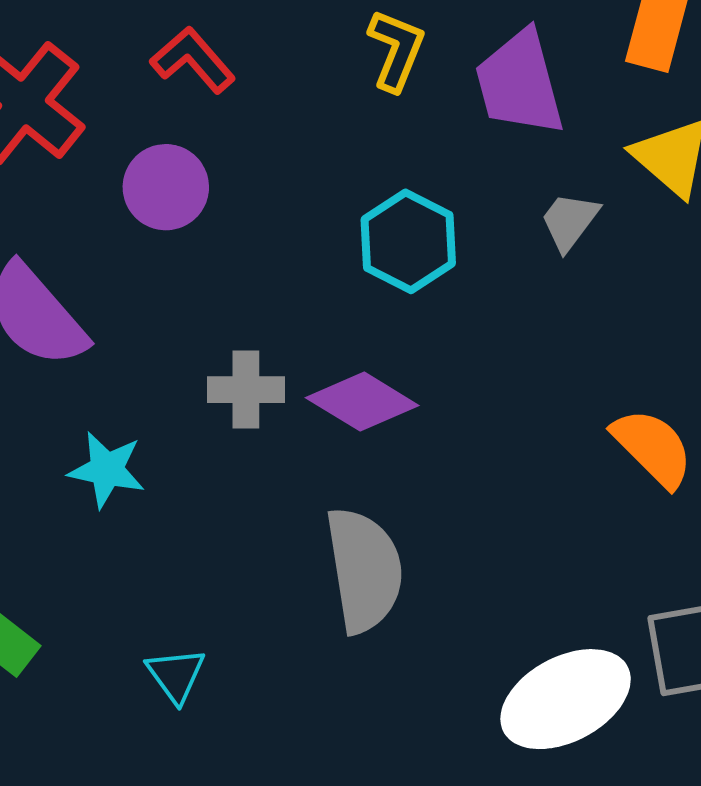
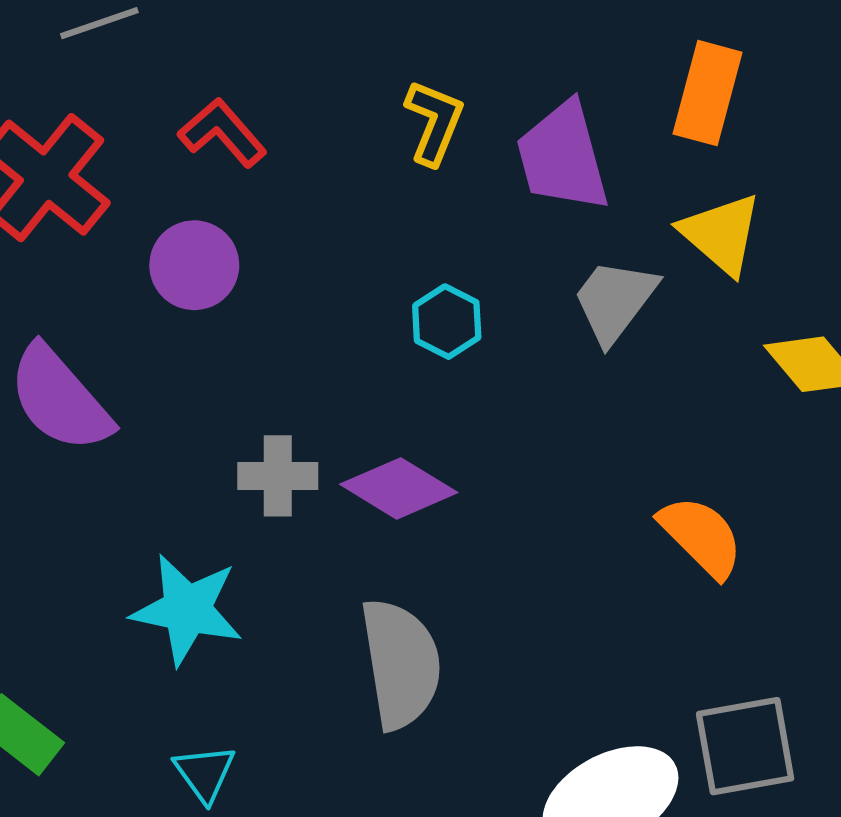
gray trapezoid: (570, 221) -> (615, 301), size x1.4
cyan hexagon: (408, 241) -> (447, 322), size x0.7
cyan star: (107, 470) -> (187, 609), moved, size x1.4

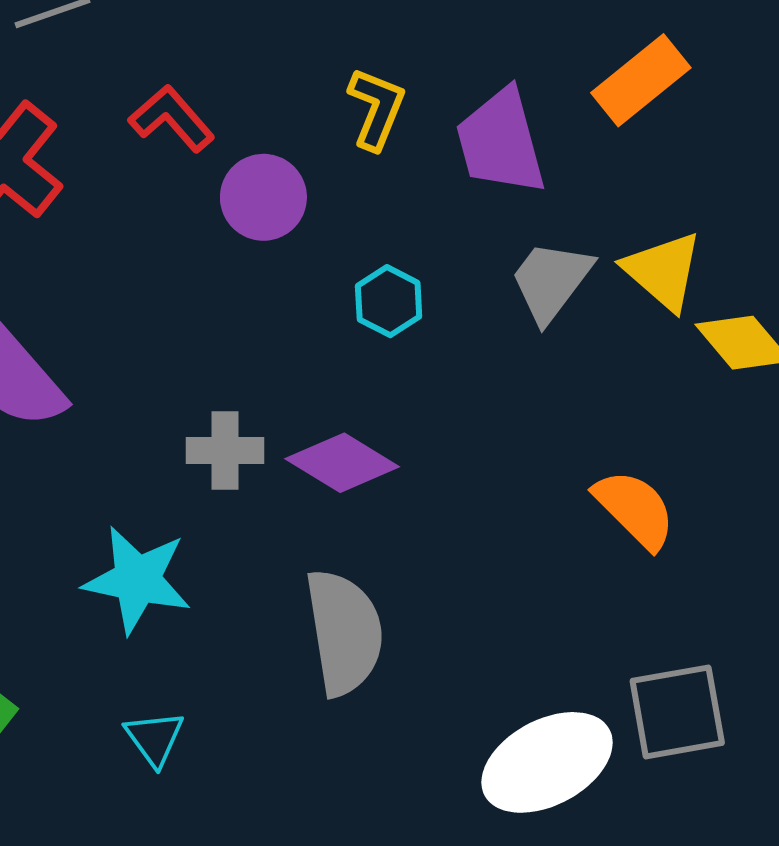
orange rectangle: (708, 93) -> (641, 80), turned 36
yellow triangle: (721, 234) -> (663, 271), moved
purple circle: (194, 265) -> (263, 197), moved

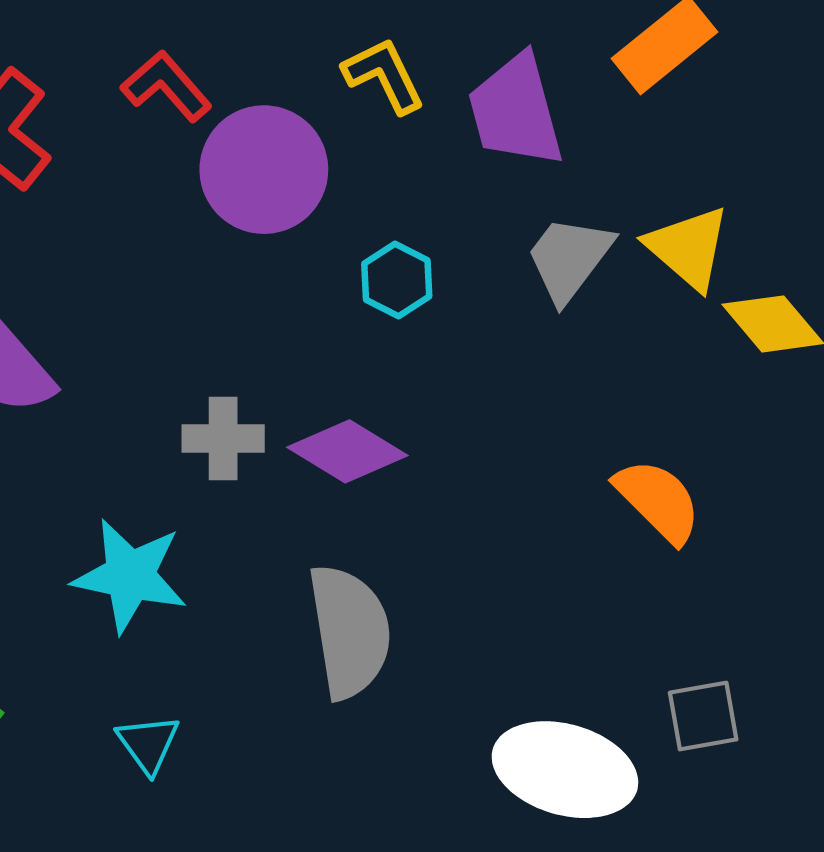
yellow L-shape: (376, 108) -> (384, 75), turned -48
purple circle: (263, 197) -> (264, 170), size x1.4
gray square: (677, 712) -> (703, 716), size x0.7
white ellipse: (547, 762) -> (565, 770), turned 44

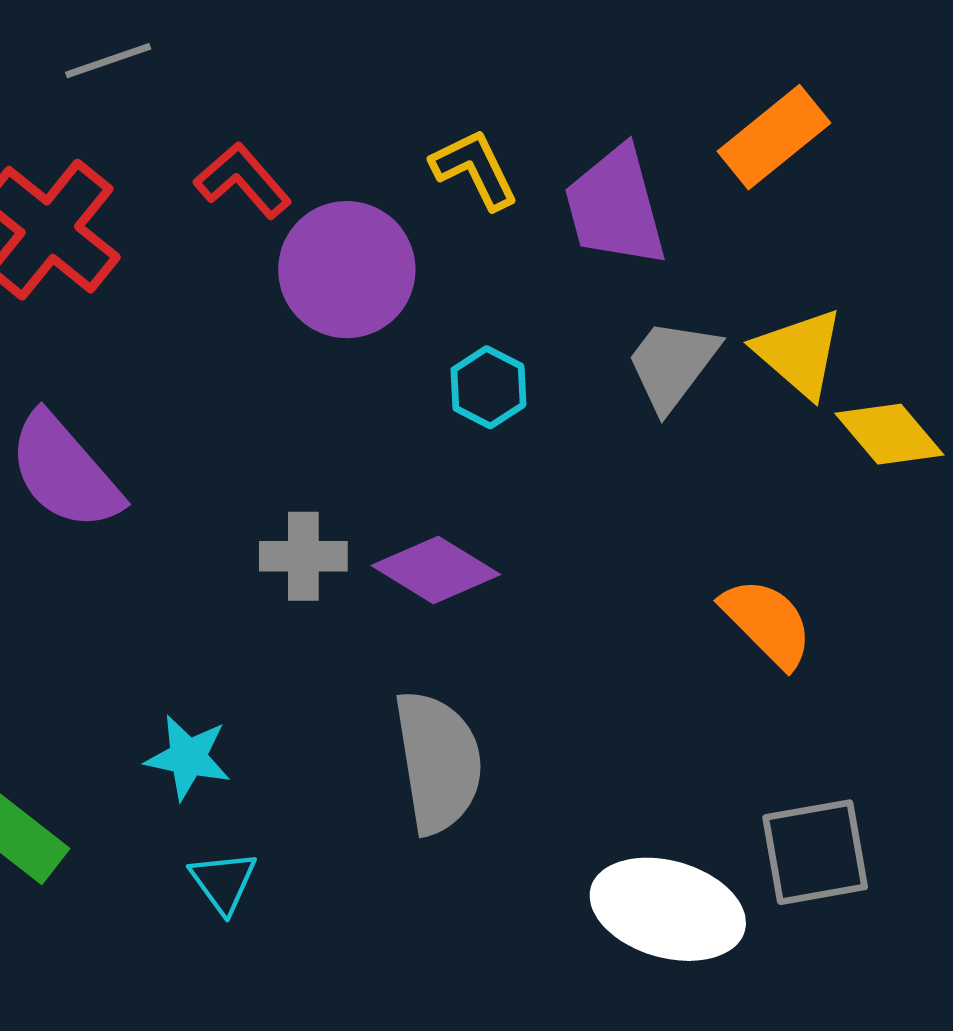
cyan star: (130, 576) -> (188, 757), moved, size x0.7
gray square: (703, 716) -> (815, 852), size x1.4

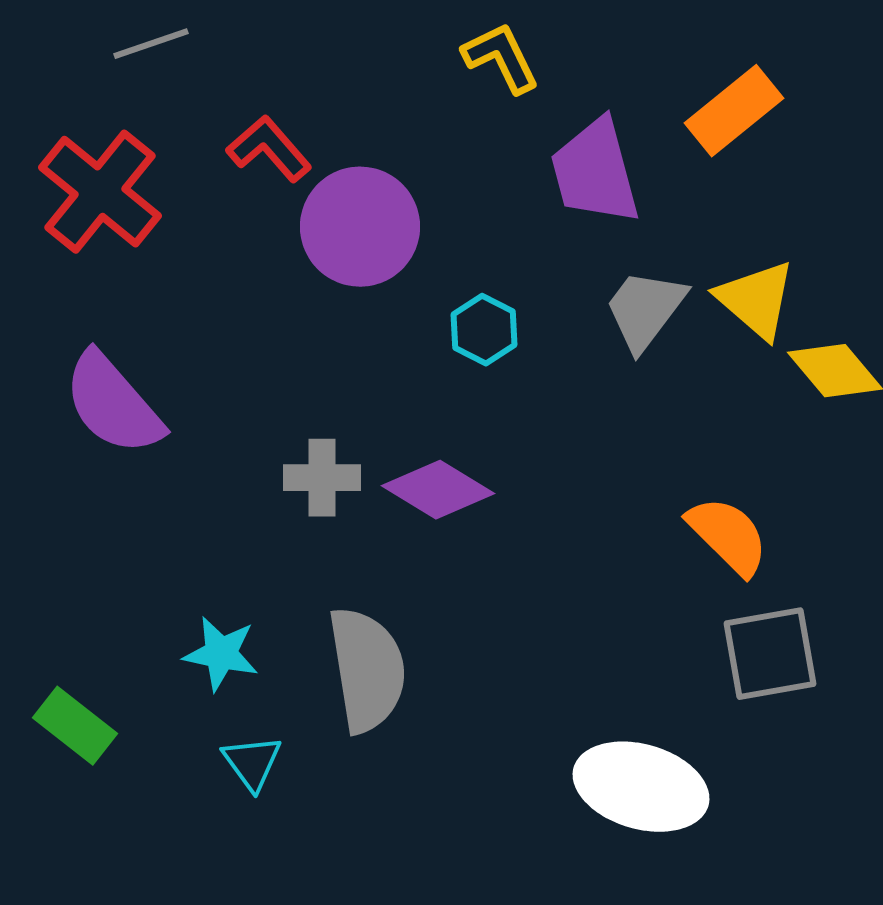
yellow L-shape: (475, 169) -> (501, 58), moved
gray semicircle: (438, 762) -> (367, 670), moved
gray square: (815, 852) -> (770, 654), moved

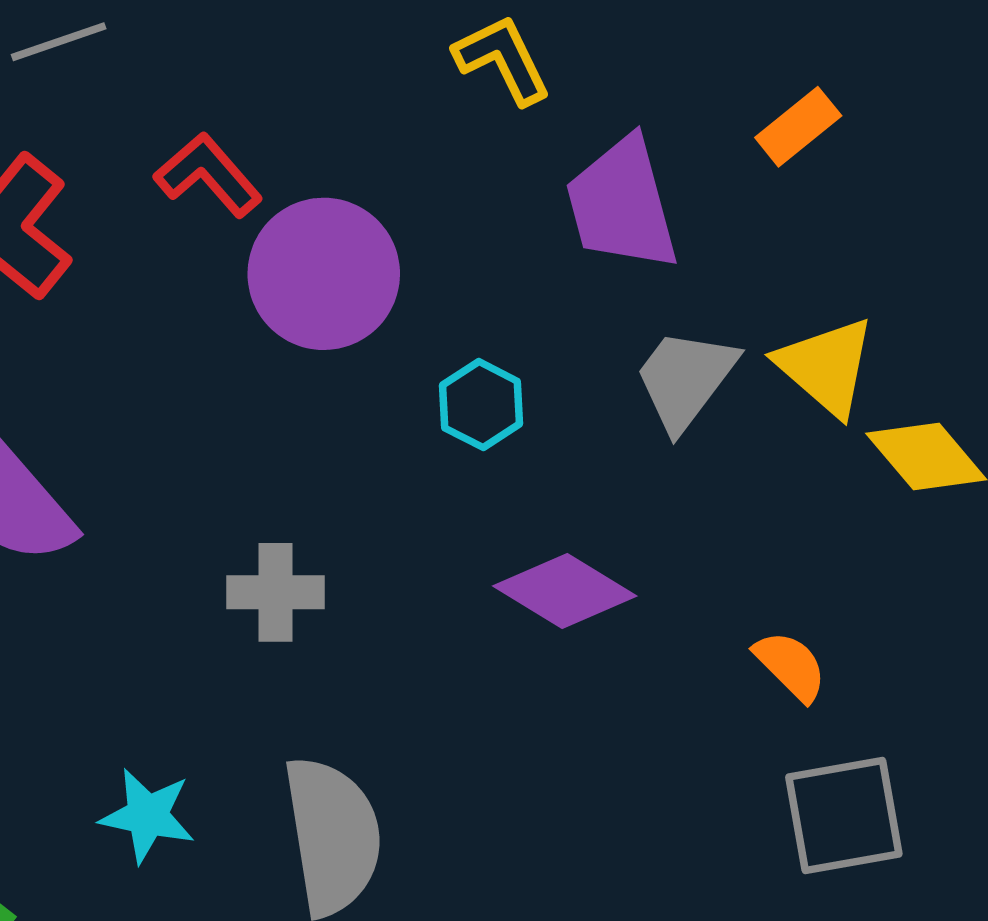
orange rectangle: (734, 111) -> (798, 127), size x0.7
purple diamond: (438, 490) -> (565, 591), moved
orange semicircle: (728, 536) -> (791, 666), size x0.7

